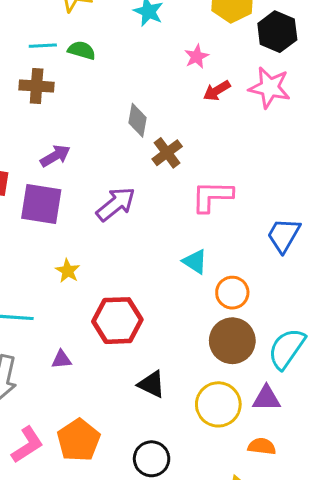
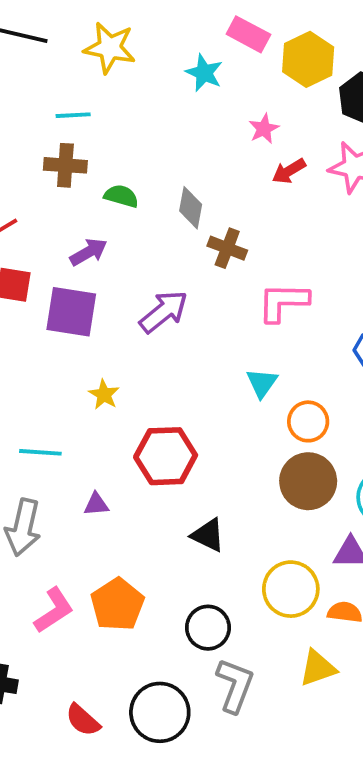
green semicircle: (82, 50) -> (121, 196), moved
brown cross: (167, 153) -> (227, 248), turned -32
cyan triangle: (195, 262) -> (262, 383), turned 32
yellow circle: (218, 404) -> (291, 589), moved

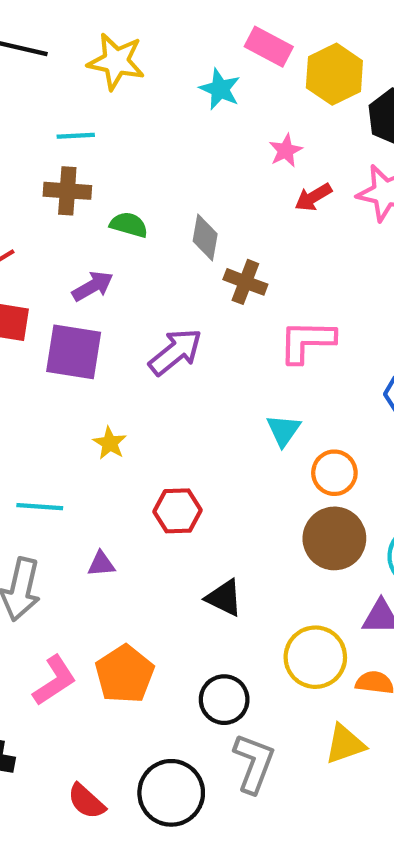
red hexagon: (166, 456) -> (178, 511), size x0.7

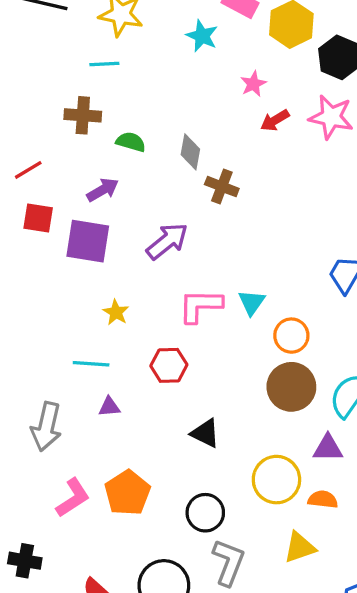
cyan line: (76, 136) -> (104, 64), moved
pink L-shape: (307, 341) -> (200, 306), moved
cyan line: (40, 507) -> (91, 364), moved

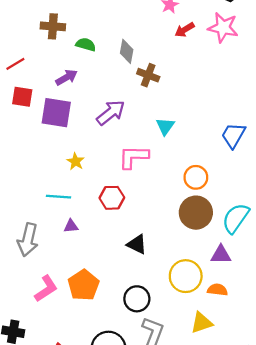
cyan triangle: (252, 302) -> (165, 126), moved

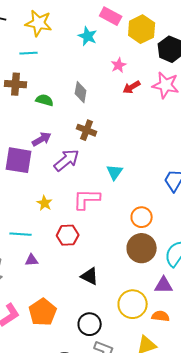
gray diamond: (127, 51) -> (81, 92), moved
brown cross: (148, 75) -> (87, 130), moved
purple arrow: (66, 77) -> (42, 139), moved
yellow star: (76, 161) -> (45, 203), moved

